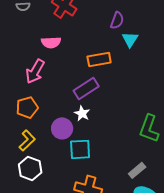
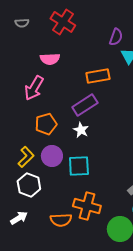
orange pentagon: (27, 107) -> (46, 124), moved
purple circle: (62, 128) -> (52, 156), moved

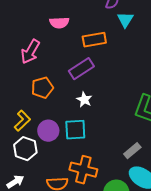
pink semicircle: (50, 59) -> (59, 23), moved
white star: (81, 130) -> (84, 100), moved
purple circle: (52, 156) -> (48, 131), moved

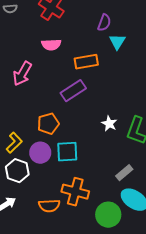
orange pentagon: (42, 88) -> (48, 124), moved
white star: (84, 100) -> (109, 124), moved

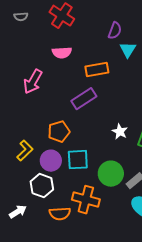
white hexagon: (17, 171) -> (42, 186), moved
green circle: (108, 215) -> (111, 174), moved

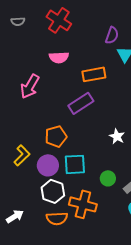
green circle: (111, 174) -> (108, 178), size x0.6
white hexagon: (42, 186) -> (53, 191), moved

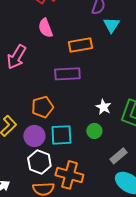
pink semicircle: (59, 57) -> (45, 28), turned 72
purple rectangle: (81, 103) -> (67, 74), turned 30
green circle: (108, 178) -> (94, 131), moved

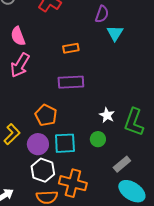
pink semicircle: (45, 28) -> (18, 36), moved
orange rectangle: (80, 45) -> (71, 48), moved, size x0.7
orange pentagon: (42, 107) -> (46, 115), turned -30

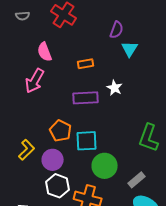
pink semicircle: (18, 36) -> (45, 52), moved
white star: (107, 115) -> (115, 88), moved
green circle: (98, 139) -> (105, 166), moved, size x1.6
cyan square: (65, 143) -> (87, 141), moved

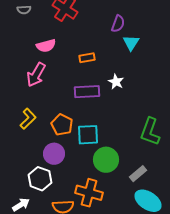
pink semicircle: (45, 52) -> (46, 46), turned -84
yellow L-shape: (27, 150) -> (28, 119), moved
white hexagon: (58, 186) -> (40, 179), moved

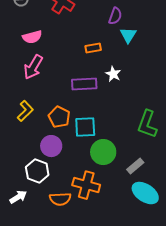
pink semicircle: (46, 46) -> (32, 37), moved
orange rectangle: (87, 58) -> (93, 48), moved

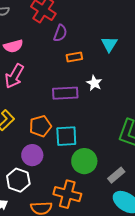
purple semicircle: (115, 16) -> (60, 33), moved
orange pentagon: (59, 117) -> (40, 126), turned 30

